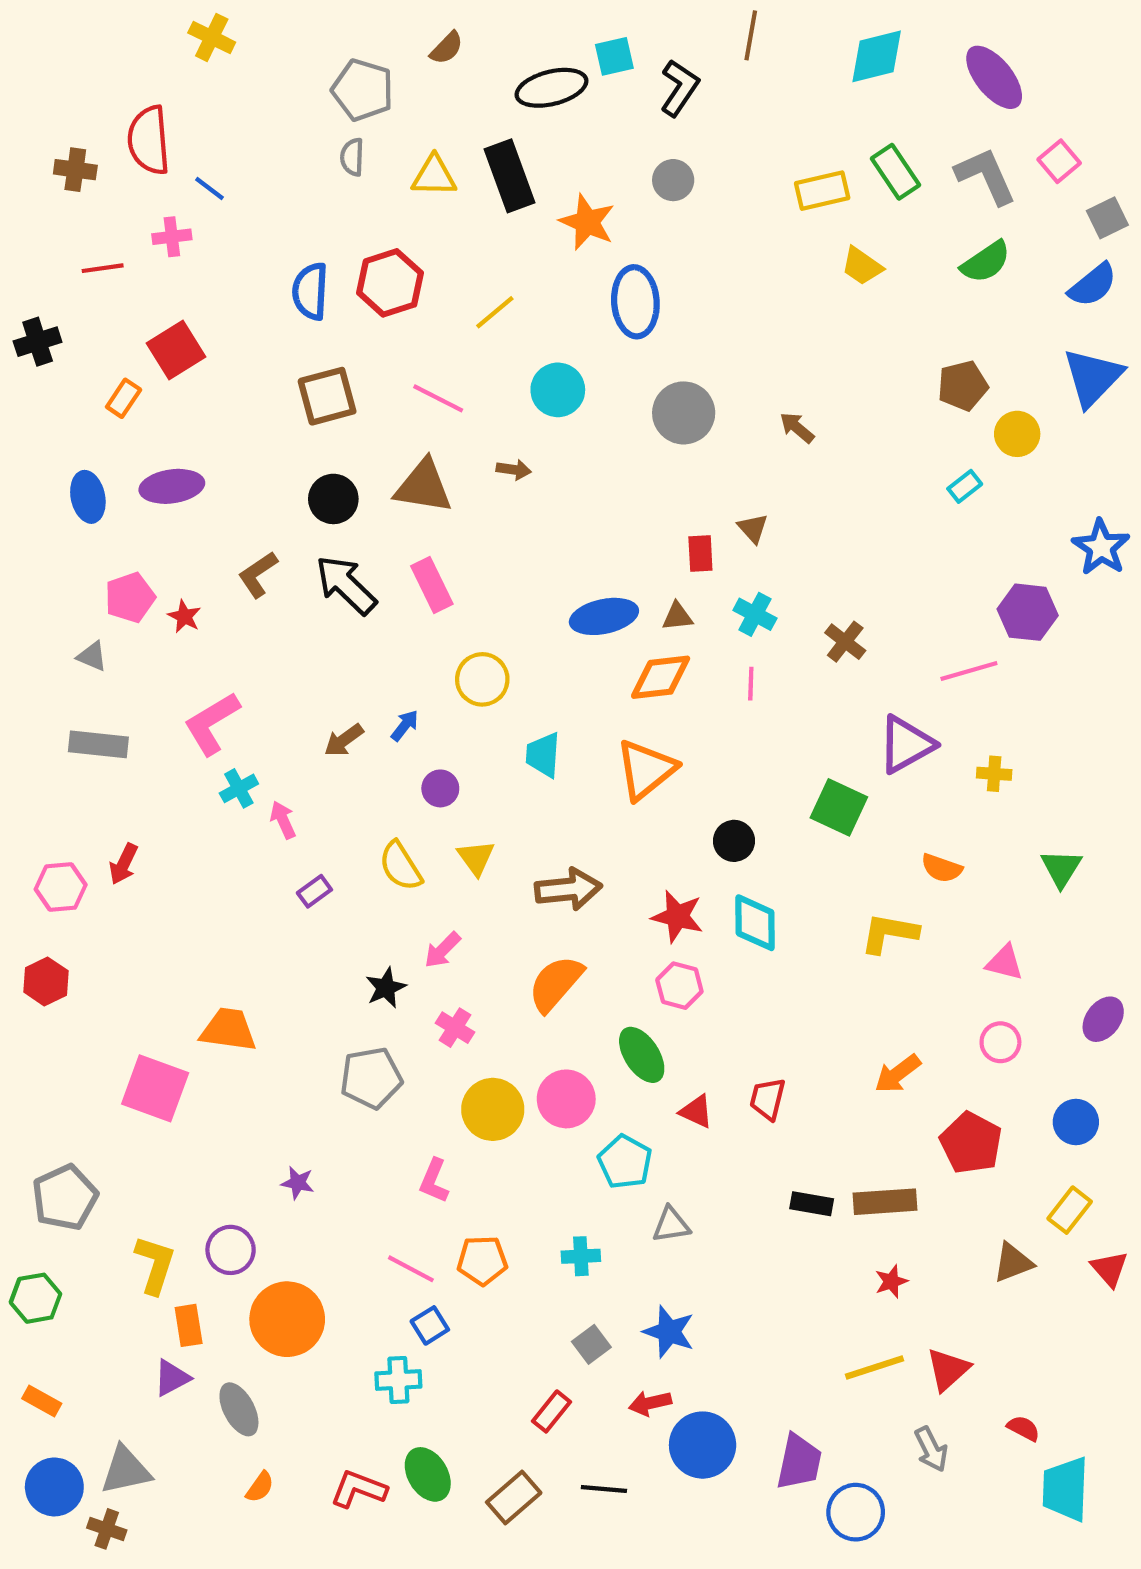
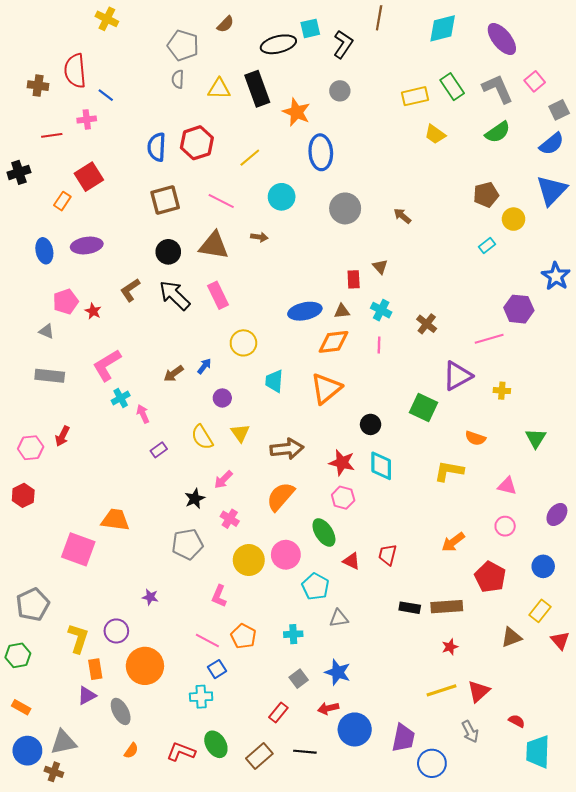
orange pentagon: (482, 1260) -> (243, 636), turned 30

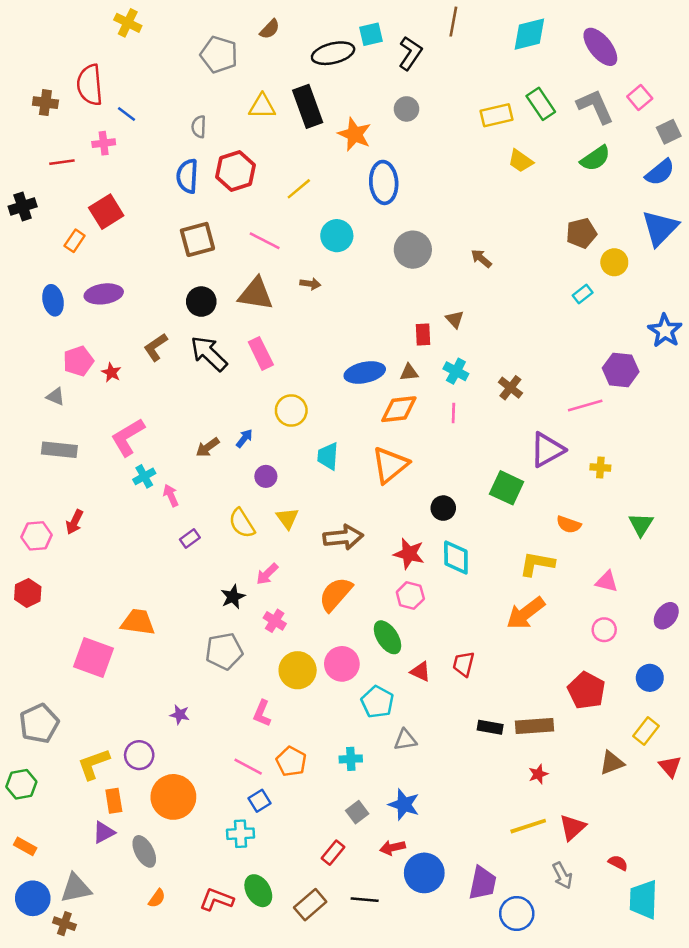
gray semicircle: (178, 79) -> (199, 127), moved
orange arrow: (453, 542) -> (526, 613), moved, size x1.4
yellow L-shape: (78, 638) -> (94, 764), turned -128

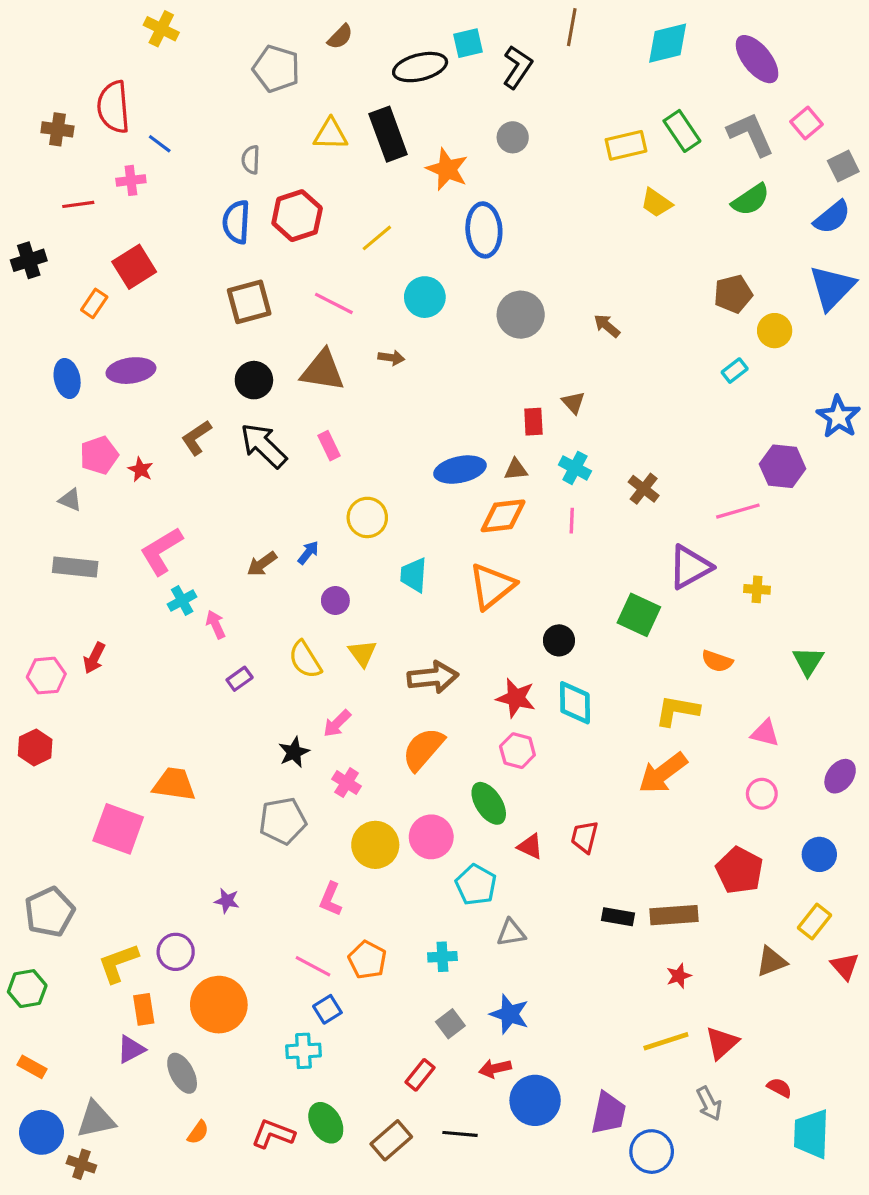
pink rectangle: (261, 353) -> (329, 446), size x0.7

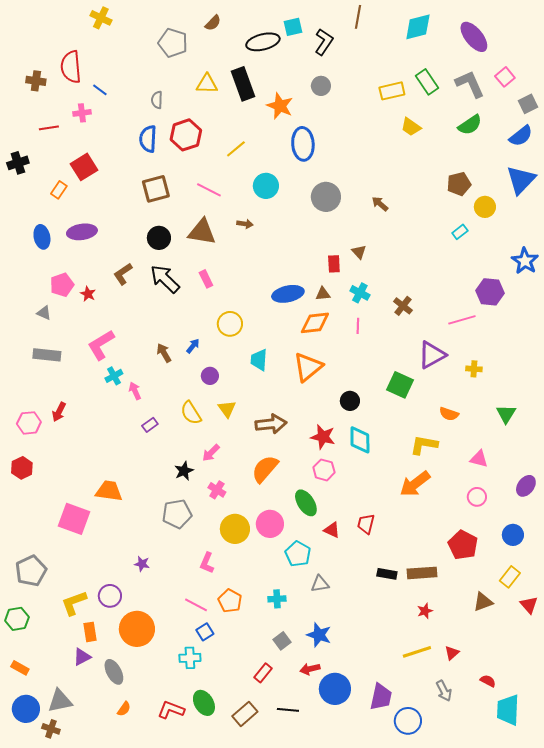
brown arrow: (262, 564) -> (164, 353), turned 96
red triangle: (722, 1043) -> (452, 653), size x0.7

